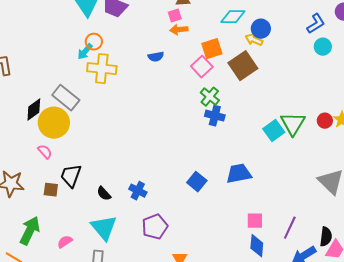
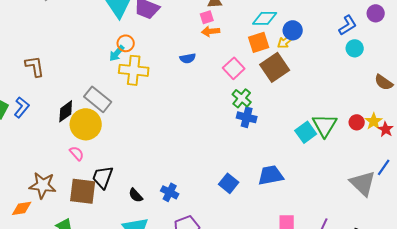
yellow arrow: (254, 40) -> (286, 41), turned -60
orange square: (212, 49) -> (259, 42), moved
brown square: (51, 190) -> (83, 191), size x1.8

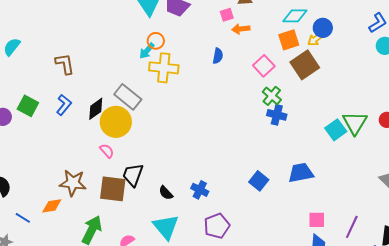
pink square: (207, 17) -> (227, 15), moved
blue semicircle: (188, 58) -> (218, 56), turned -70
blue L-shape: (22, 107) -> (64, 105), moved

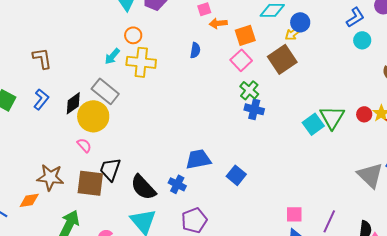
orange square: (289, 40) -> (245, 35), moved
cyan arrow: (147, 51) -> (112, 56), moved
blue trapezoid: (301, 173) -> (198, 159), moved
black semicircle: (166, 193) -> (143, 187), size x1.8

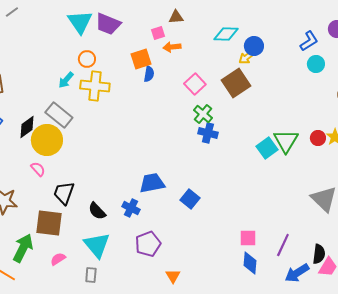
orange square: (245, 35) -> (141, 59), moved
brown square: (90, 183) -> (49, 223), moved
black semicircle: (143, 187) -> (97, 211), size x0.7

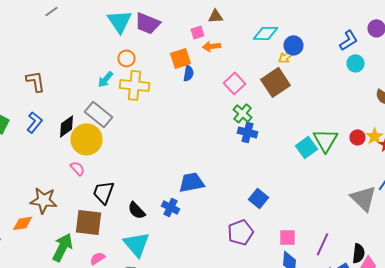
blue square: (190, 199) -> (258, 198), moved
purple pentagon: (148, 244) -> (240, 232), moved

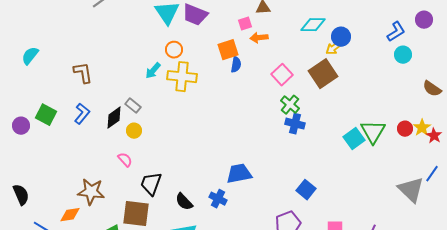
gray rectangle: (98, 114) -> (133, 106), moved, size x0.6
yellow circle: (86, 139) -> (134, 131), size x0.5

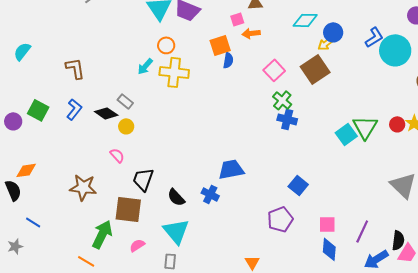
blue L-shape: (396, 32) -> (374, 37), moved
cyan circle: (403, 55) -> (395, 50), size x1.8
black diamond: (114, 118) -> (106, 113), turned 70
orange diamond: (70, 215) -> (26, 170), moved

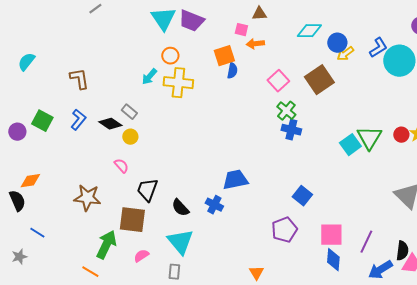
pink square: (237, 19) -> (241, 30), turned 32
yellow arrow: (326, 43) -> (345, 54), moved
pink square: (327, 224) -> (331, 235), size x1.4

